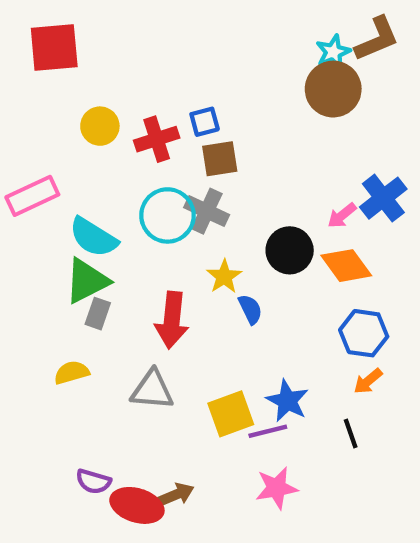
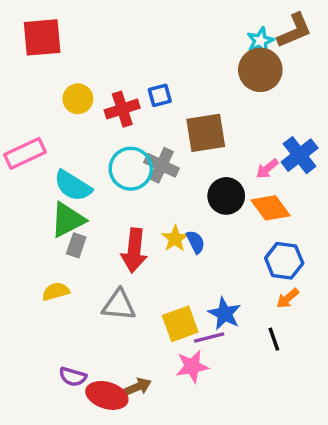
brown square: (220, 159) -> (206, 133), moved, size x1.4
yellow star: (224, 277) -> (175, 239), moved
pink star: (276, 488) -> (192, 366), moved

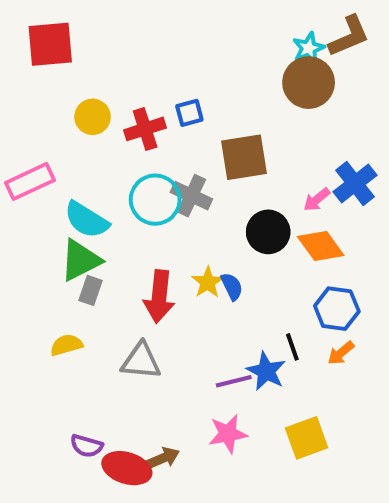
yellow square: (180, 324) -> (307, 438), moved
purple line: (209, 337) -> (234, 381), moved
black line: (274, 339) -> (292, 347), moved

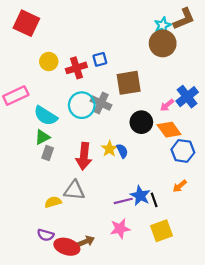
red square: (50, 44) -> (26, 23), turned 30
green triangle: (80, 260) -> (42, 137), size x0.7
blue hexagon: (337, 309) -> (183, 151), moved
yellow semicircle: (66, 345) -> (53, 202), moved
black line: (292, 347) -> (154, 200), moved

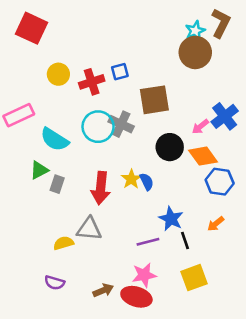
brown L-shape: (184, 19) -> (221, 23), turned -40
green triangle: (42, 137) -> (39, 170), moved
blue star: (140, 196) -> (171, 219), moved
red ellipse: (67, 247) -> (136, 297), moved

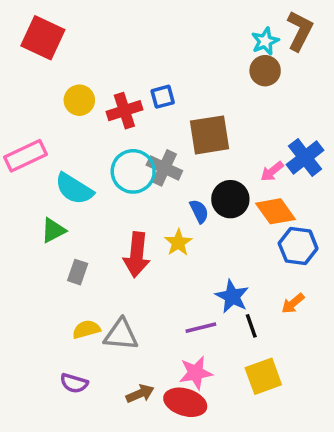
brown circle: (195, 52) -> (265, 71), size x0.7
blue semicircle: (147, 182) -> (199, 211), moved
gray rectangle: (57, 184) -> (78, 272), moved
gray triangle: (89, 229) -> (121, 335), moved

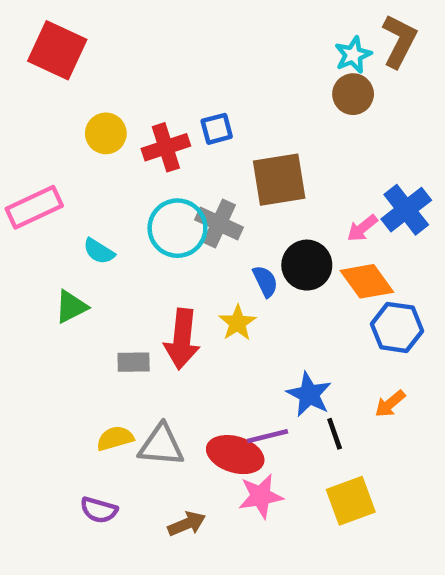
cyan semicircle: (74, 189) -> (99, 251), size x0.6
gray rectangle: (78, 272) -> (134, 362), moved, turned 70
red ellipse: (185, 402) -> (235, 455), moved

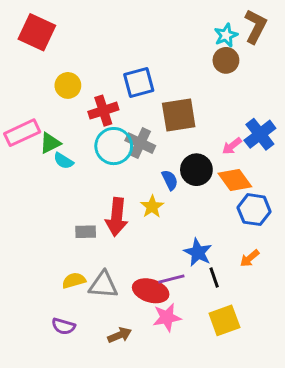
blue square: (217, 129) -> (139, 83), size x1.5
red cross: (166, 147) -> (103, 111), moved
green triangle: (71, 307) -> (50, 143), moved

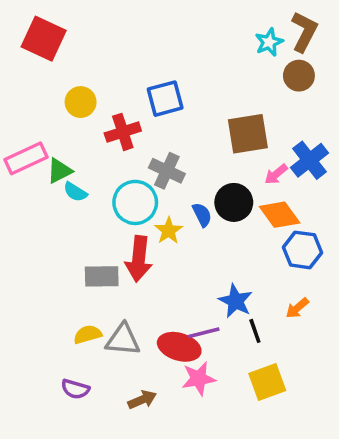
brown circle: (226, 60) -> (299, 76), moved
brown square: (179, 115) -> (248, 134), moved
cyan circle: (114, 146) -> (135, 202), moved
yellow star: (152, 207) -> (169, 231), moved
gray rectangle: (86, 232) -> (102, 276), size x1.4

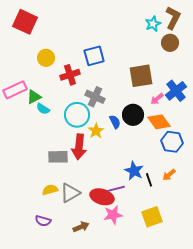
black line: (255, 331) -> (149, 180), moved
gray triangle: (123, 340) -> (70, 193), turned -35

